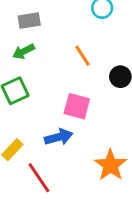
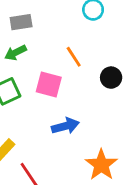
pink square: (77, 106) -> (49, 84), moved
blue arrow: (59, 137) -> (65, 126), moved

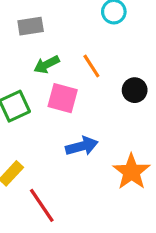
green arrow: (16, 53) -> (47, 65), moved
orange star: (101, 165) -> (131, 172), moved

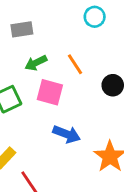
blue arrow: (82, 146) -> (67, 134), turned 36

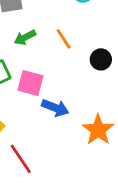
pink square: (50, 92) -> (30, 83), moved

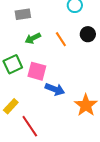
black circle: (101, 59) -> (88, 34), moved

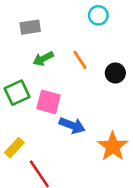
black circle: (88, 34) -> (115, 73), moved

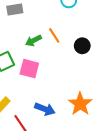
green arrow: (43, 59) -> (33, 41), moved
blue arrow: (72, 125) -> (45, 109), moved

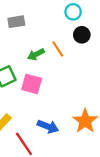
black circle: (82, 46) -> (82, 35), moved

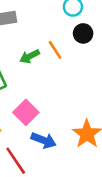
pink square: (32, 84) -> (26, 112), moved, turned 30

